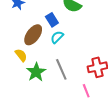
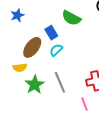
yellow semicircle: (21, 55) -> (20, 68), turned 120

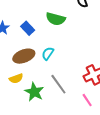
blue rectangle: (51, 33) -> (28, 28), moved
brown ellipse: (32, 47) -> (24, 56), turned 45

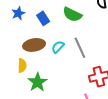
yellow semicircle: (16, 78) -> (22, 66), turned -80
gray line: (58, 84) -> (80, 48), moved

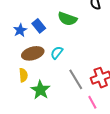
blue star: (18, 13) -> (20, 30), moved
gray line: (80, 48) -> (76, 79), moved

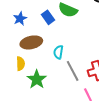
blue rectangle: (39, 26) -> (48, 17), moved
cyan semicircle: (57, 53) -> (58, 52), moved, turned -32

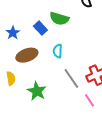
cyan semicircle: (58, 52) -> (58, 51), moved
yellow semicircle: (21, 64) -> (11, 78), moved

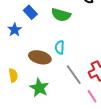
blue rectangle: (40, 28) -> (30, 12), moved
brown ellipse: (27, 55) -> (40, 57), moved, turned 35

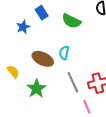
yellow semicircle: (13, 75) -> (13, 72), turned -40

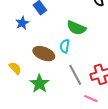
green semicircle: (71, 21) -> (76, 28), moved
pink line: (87, 107) -> (91, 99), turned -40

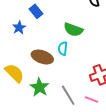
yellow semicircle: (15, 68) -> (14, 73), size x1.5
gray line: (75, 75) -> (68, 95), moved

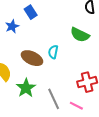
green semicircle: (73, 30) -> (80, 35), moved

